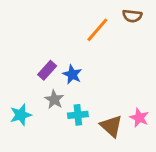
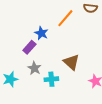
blue star: (72, 74) -> (41, 33), moved
brown triangle: (111, 126) -> (71, 62), moved

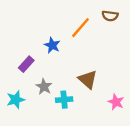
purple rectangle: (29, 47) -> (26, 64), moved

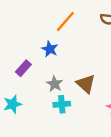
orange line: (81, 28) -> (65, 21), moved
gray star: (44, 87) -> (55, 84), moved

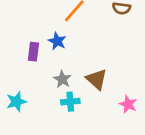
purple rectangle: (23, 68) -> (33, 52), moved, turned -35

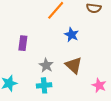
blue star: (57, 41) -> (72, 35), moved
cyan cross: (70, 102) -> (44, 85), moved

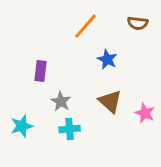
gray star: (46, 65) -> (61, 101), moved
pink star: (99, 85) -> (145, 113), moved

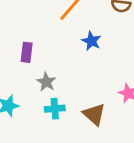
brown triangle: (110, 101) -> (94, 114), moved

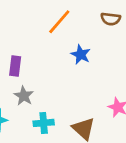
gray star: (46, 82) -> (24, 96), moved

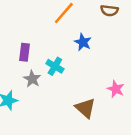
cyan cross: (44, 123) -> (55, 66), moved, turned 36

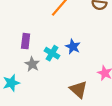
blue star: (83, 42) -> (73, 47), moved

